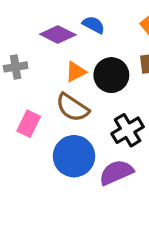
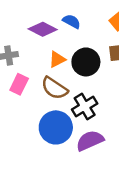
pink rectangle: (29, 124) -> (19, 84), moved
black cross: (128, 130) -> (85, 107), moved

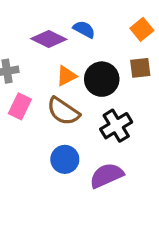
black cross: (85, 107) -> (116, 126), moved
blue circle: (56, 127) -> (65, 159), size x0.7

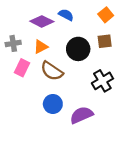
orange triangle: (66, 76) -> (41, 47), moved
black cross: (116, 126) -> (102, 81), moved

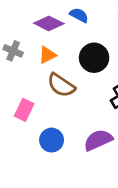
gray cross: (13, 43) -> (13, 51), turned 32
pink rectangle: (22, 68) -> (24, 110), moved
blue circle: (53, 104) -> (52, 140), moved

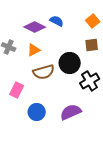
black circle: (94, 58) -> (70, 63), moved
brown semicircle: (61, 85) -> (44, 72), turned -50

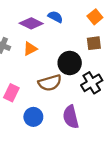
brown semicircle: (44, 72) -> (50, 83), moved
purple semicircle: (71, 112) -> (71, 117), turned -80

